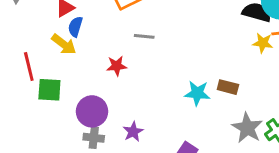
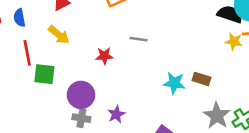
blue semicircle: (75, 27) -> (19, 18), moved, turned -30
gray line: (144, 36) -> (139, 39), moved

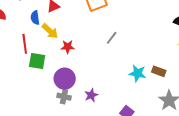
blue semicircle: (19, 18) -> (35, 18), moved
gray line: (139, 39) -> (112, 38), turned -64
red star: (104, 56) -> (68, 47), moved

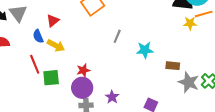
red star: (68, 47) -> (83, 70), moved
brown rectangle: (159, 71) -> (173, 66), moved
cyan star: (137, 73) -> (145, 50), moved

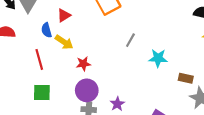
red star: (83, 70) -> (83, 64), moved
green square: (51, 78) -> (42, 93), moved

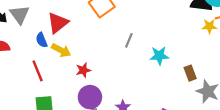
red triangle: (64, 15) -> (58, 23), size x1.5
brown rectangle: (186, 78) -> (190, 73), turned 64

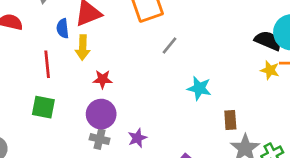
gray line: (129, 40) -> (170, 46), moved
yellow arrow: (61, 50) -> (83, 48), turned 48

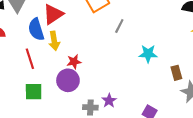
blue semicircle: (63, 28) -> (36, 29), size x1.5
purple circle: (101, 114) -> (68, 80), moved
gray cross: (100, 139) -> (90, 107), moved

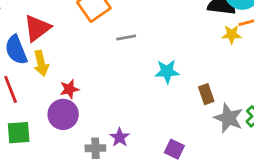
gray line: (119, 26) -> (126, 38), turned 56

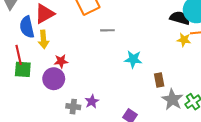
green square: (19, 133) -> (23, 69), moved

